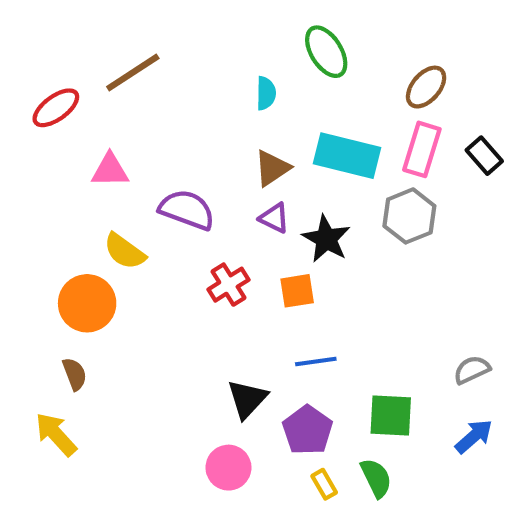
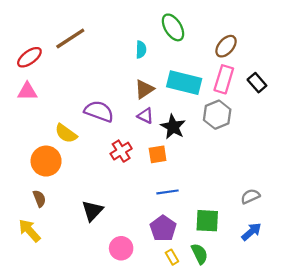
pink triangle: (110, 170) -> (27, 91), moved
black triangle: (247, 399) -> (92, 211), moved

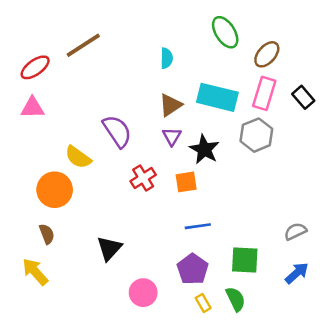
green ellipse: (173, 27) -> (225, 32), moved
purple semicircle: (99, 111) -> (117, 131), turned 36
purple triangle: (145, 116) -> (172, 136), turned 35

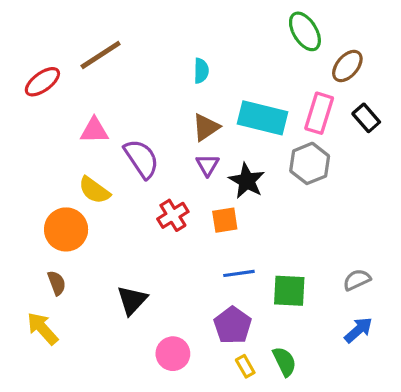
green ellipse: (225, 32) -> (305, 31), moved
brown ellipse: (267, 54) -> (347, 66), moved
pink triangle: (32, 108) -> (94, 130), moved
green square: (245, 260) -> (289, 291), moved

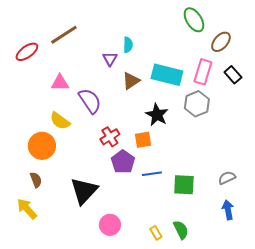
purple triangle: (207, 165) -> (110, 59), moved
black triangle: (132, 300) -> (84, 191), size x1.4
purple pentagon: (233, 325) -> (123, 162), moved
blue arrow: (358, 330) -> (228, 210), turned -60

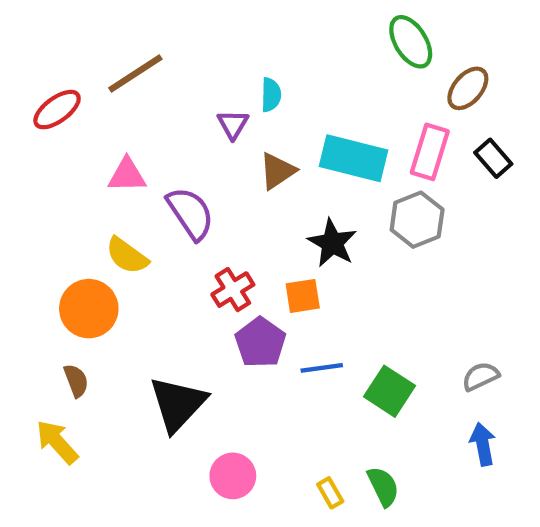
green square: (184, 185) -> (390, 391), turned 30

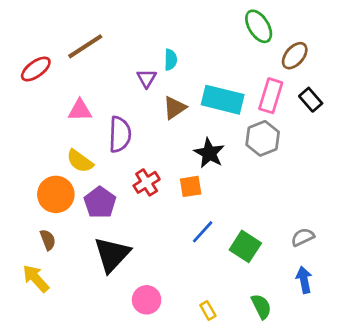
purple semicircle: (190, 213) -> (120, 134), turned 36
purple pentagon: (260, 342) -> (100, 202), moved
blue line: (322, 368) -> (203, 232), turned -40
green semicircle: (383, 486) -> (261, 307), moved

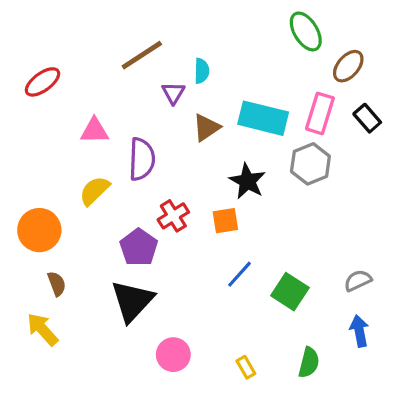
brown line: (85, 46) -> (142, 55), moved
yellow semicircle: (80, 161) -> (95, 191), turned 100
orange circle: (56, 194) -> (39, 230), moved
purple pentagon: (100, 202) -> (139, 247), moved
green semicircle: (261, 307) -> (309, 362), turned 40

